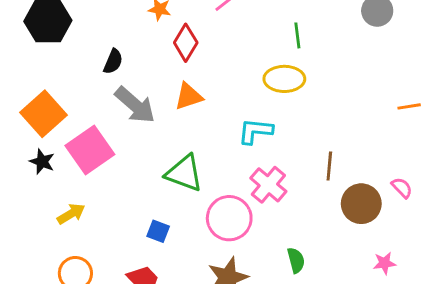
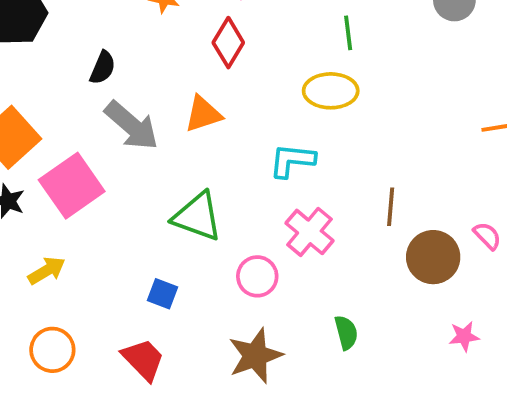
red diamond: (186, 43) -> (228, 43), moved
pink circle: (229, 218) -> (257, 276), size x0.7

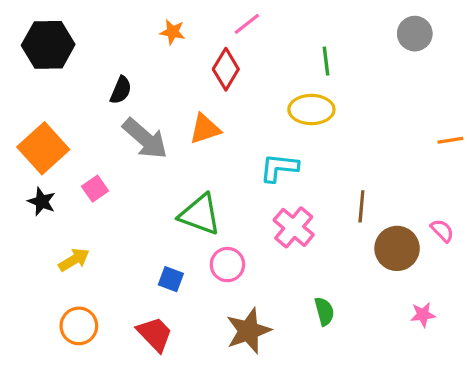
pink square: (72, 186) -> (95, 189), size x0.5
pink circle: (257, 276) -> (227, 265), moved

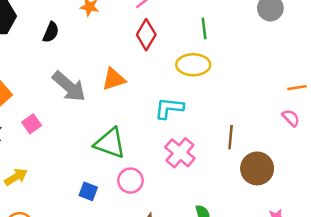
red diamond: (226, 69) -> (146, 35), moved
black semicircle: (121, 90) -> (51, 32), moved
pink semicircle: (442, 231) -> (291, 118), moved

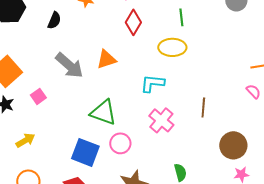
brown circle: (257, 168) -> (233, 145), moved
blue square: (88, 191) -> (85, 152), size x1.8

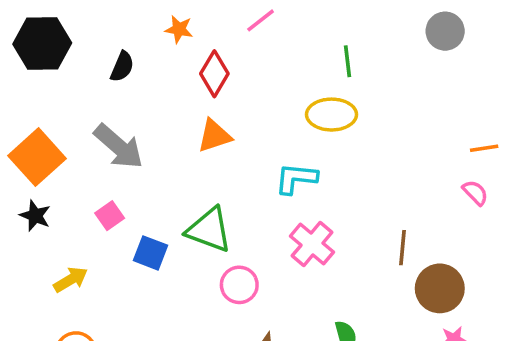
red diamond: (133, 22) -> (214, 74), moved
gray arrow: (69, 65) -> (119, 146), moved
pink square: (38, 96) -> (110, 216), moved
brown line: (203, 107) -> (403, 248), moved
blue square: (85, 152) -> (151, 253), moved, size x0.7

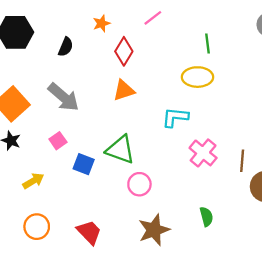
orange star: (179, 29) -> (101, 23), turned -30
pink cross: (312, 244) -> (203, 153), moved

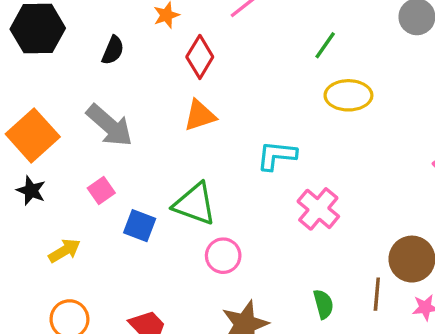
green line: (208, 44) -> (325, 45), turned 42
yellow ellipse: (197, 77) -> (348, 95), moved
brown line: (242, 161) -> (377, 294), moved

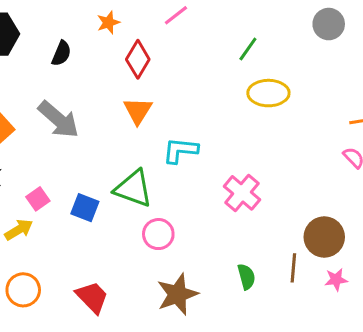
orange triangle: (200, 115) -> (138, 111), turned -40
cyan L-shape: (277, 155) -> (180, 150), moved
pink square: (101, 191) -> (38, 199), moved

